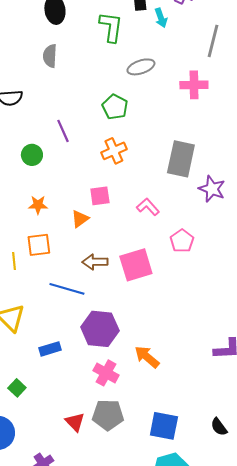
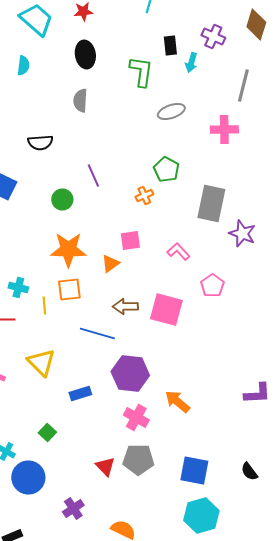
cyan arrow: (161, 18) -> (191, 62), turned 36
green pentagon: (115, 107) -> (166, 170), moved
orange cross: (114, 151) -> (144, 196), size x0.7
orange star: (38, 205) -> (68, 250), size x1.8
pink square: (136, 265) -> (166, 310), turned 32

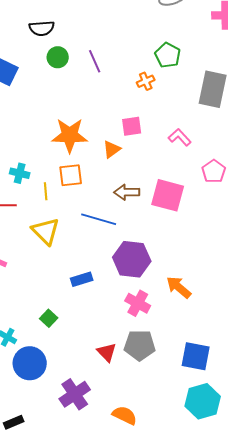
green circle: (62, 200) -> (58, 57), moved
yellow triangle: (41, 362) -> (46, 231), moved
purple cross: (73, 508) -> (75, 394), size x1.4

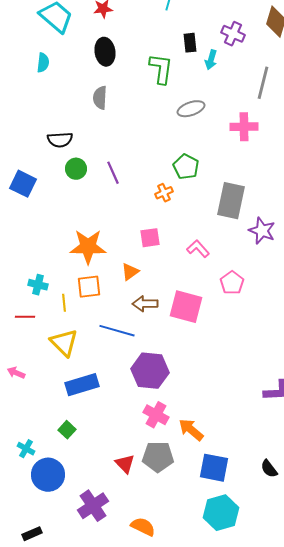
orange triangle: (112, 149) -> (130, 272), moved
blue rectangle: (82, 279) -> (82, 385), moved, size x1.5
orange arrow: (179, 287) -> (191, 430), moved

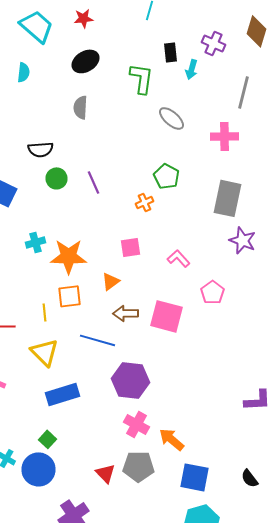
black ellipse: (105, 52) -> (86, 61), turned 68
gray ellipse: (191, 109) -> (172, 118), turned 60
gray rectangle: (231, 201) -> (228, 198), moved
cyan cross: (38, 285) -> (36, 242), moved, turned -30
blue circle: (48, 475) -> (38, 469), moved

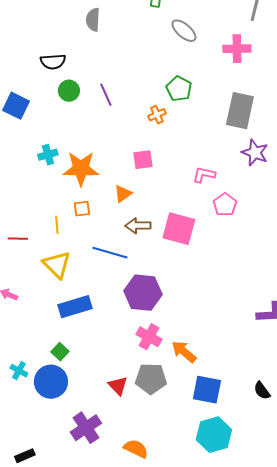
pink L-shape: (178, 258) -> (204, 175), moved, turned -35
orange square: (70, 296) -> (82, 209), size x0.7

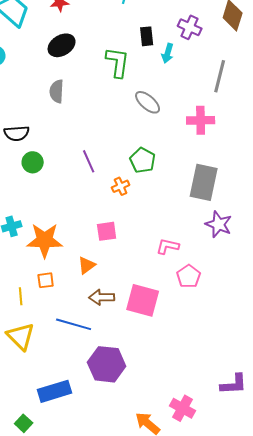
purple line: (106, 95) -> (89, 161), moved
blue rectangle: (75, 307) -> (55, 391), moved
pink cross: (149, 337) -> (183, 408), moved

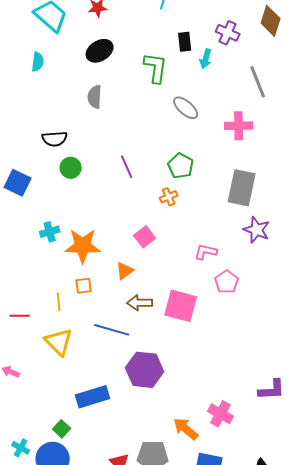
gray line: (220, 76) -> (258, 82), turned -36
orange cross: (121, 186) -> (169, 197), moved
pink square: (107, 231) -> (145, 237), turned -30

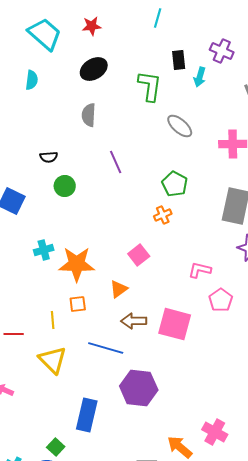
black semicircle: (55, 139) -> (49, 157), size x0.7
purple line: (127, 167) -> (116, 162), moved
blue rectangle: (93, 397) -> (87, 415), turned -60

